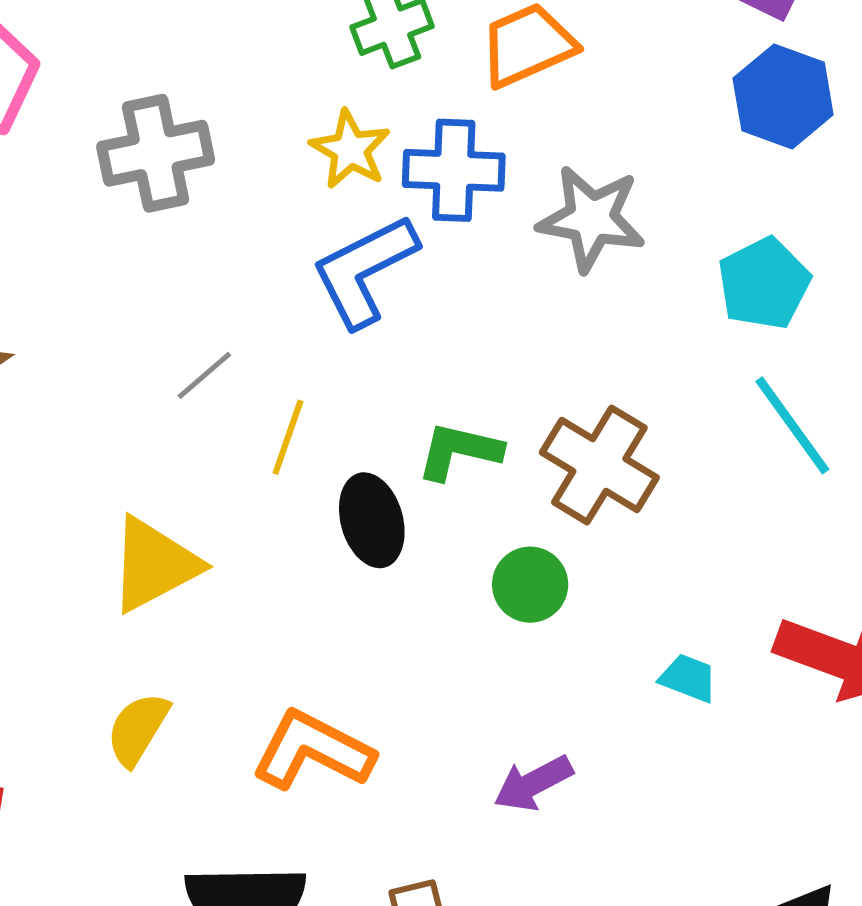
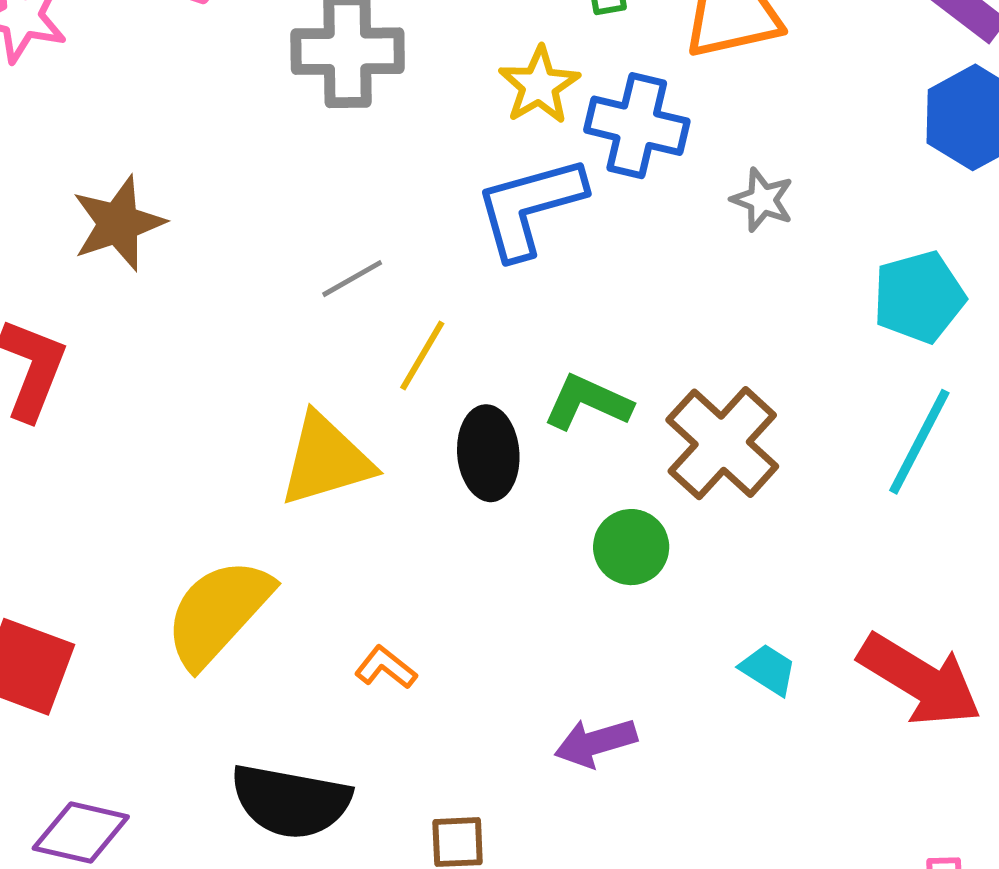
gray star: (591, 219) -> (762, 200), size x0.6
cyan line: (792, 425) -> (919, 442), turned 52
yellow triangle: (154, 564) -> (326, 460), moved
yellow semicircle: (138, 729) -> (218, 612), size x1.6
orange L-shape: (313, 750) -> (386, 667), size x0.5

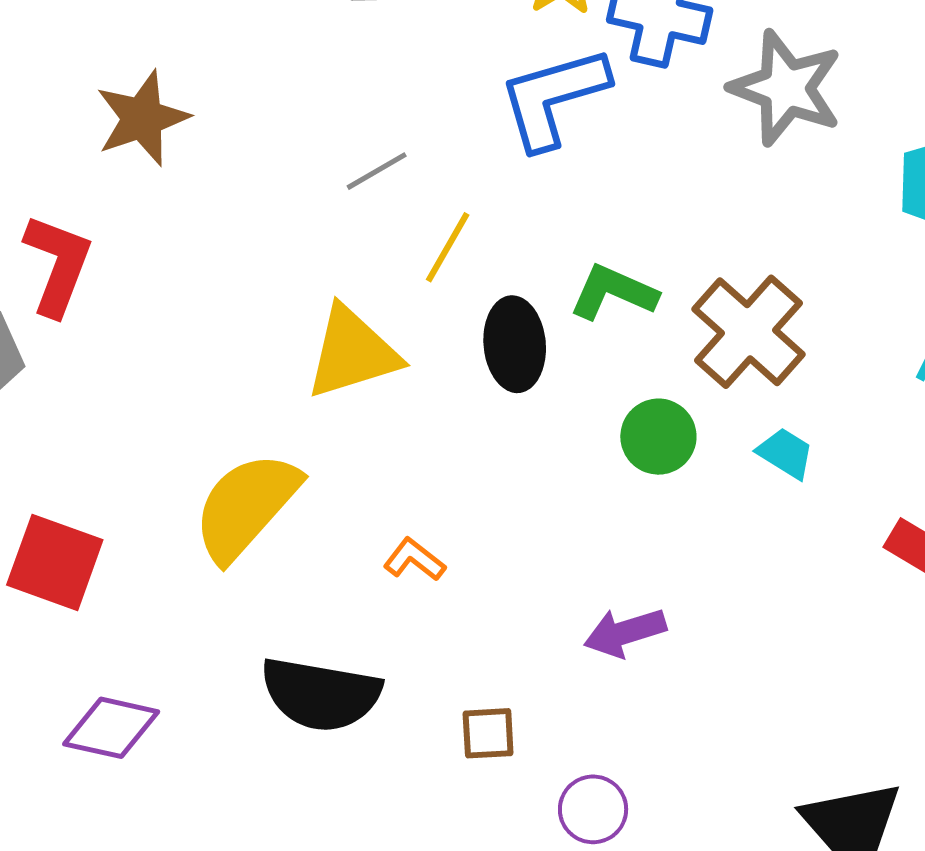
gray star: (762, 200) -> (786, 88), size x1.8
cyan trapezoid: (768, 669) -> (785, 453), moved

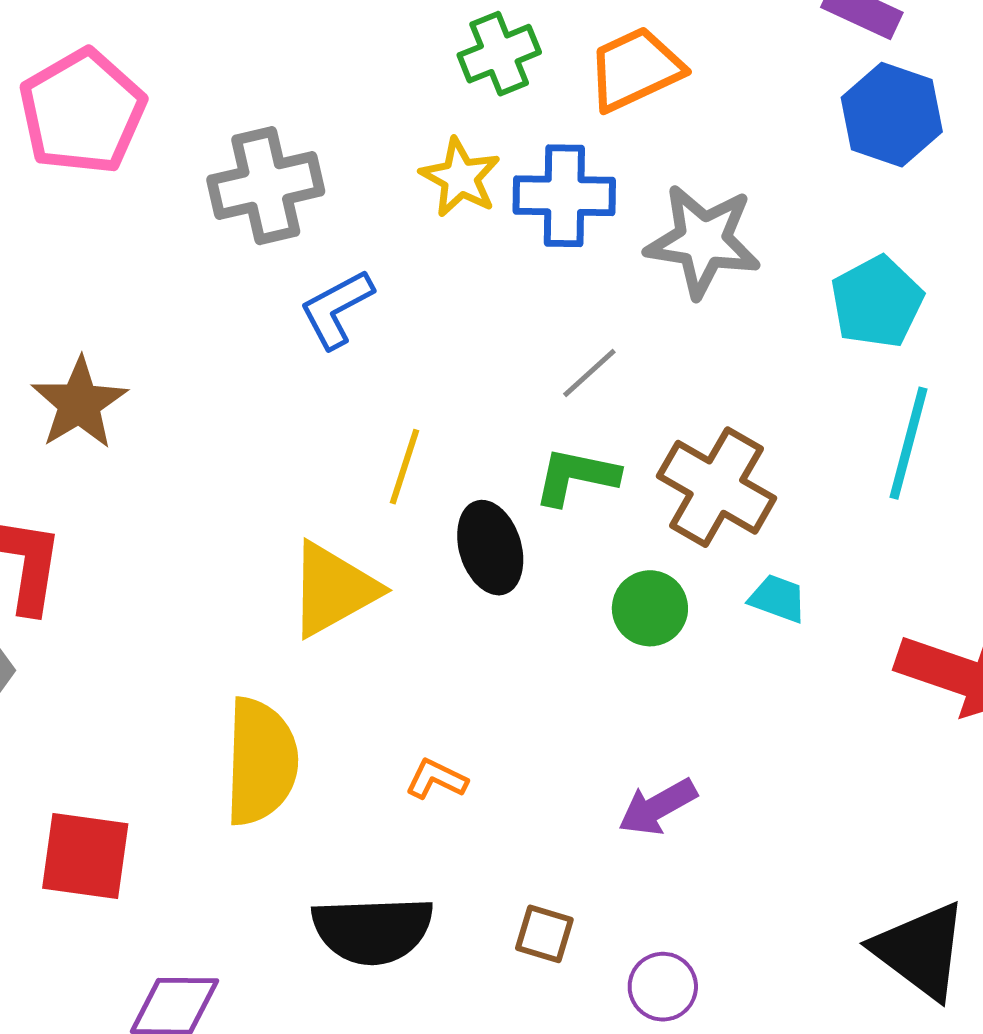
blue L-shape: (553, 98) -> (337, 309), moved, size x0.7
gray line: (377, 171) -> (589, 373), moved
yellow semicircle: (246, 506) -> (261, 762), turned 152
brown square: (488, 733) -> (544, 934), turned 32

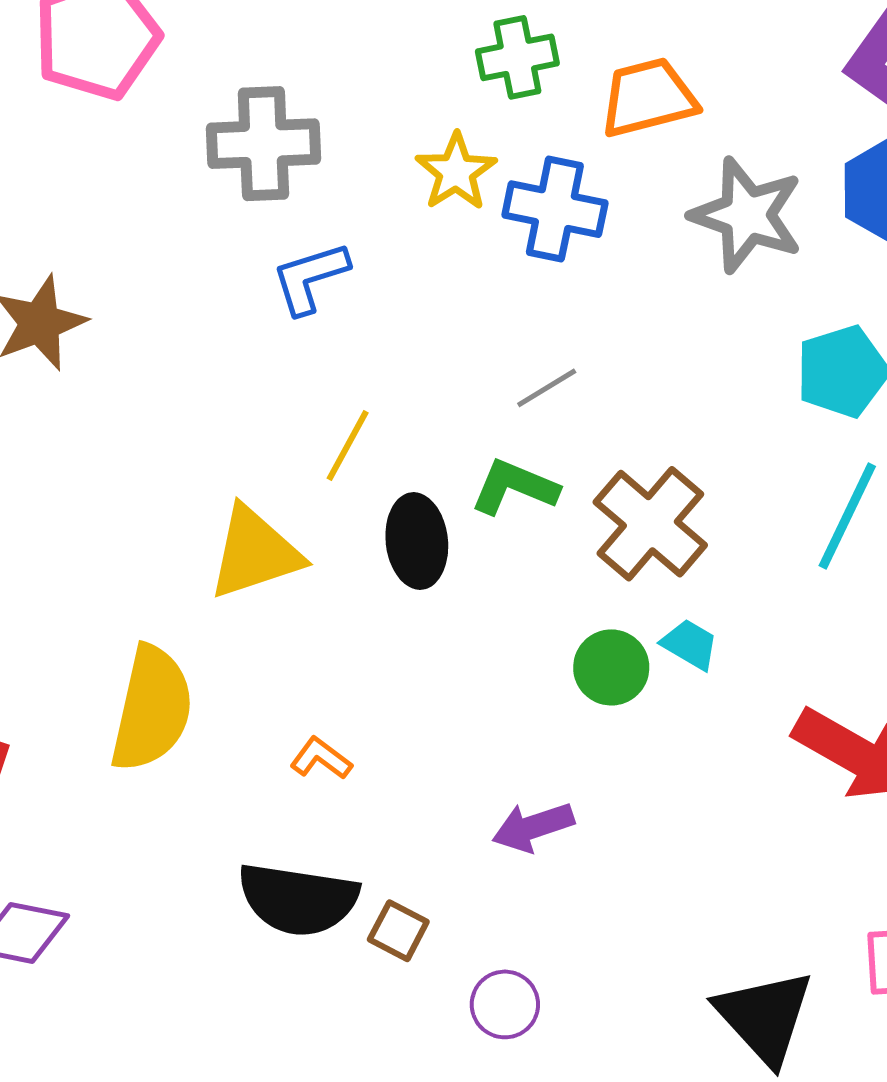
gray star: (703, 241) -> (747, 215), moved
green circle: (650, 608) -> (611, 667), moved
black semicircle: (373, 930) -> (298, 899), moved

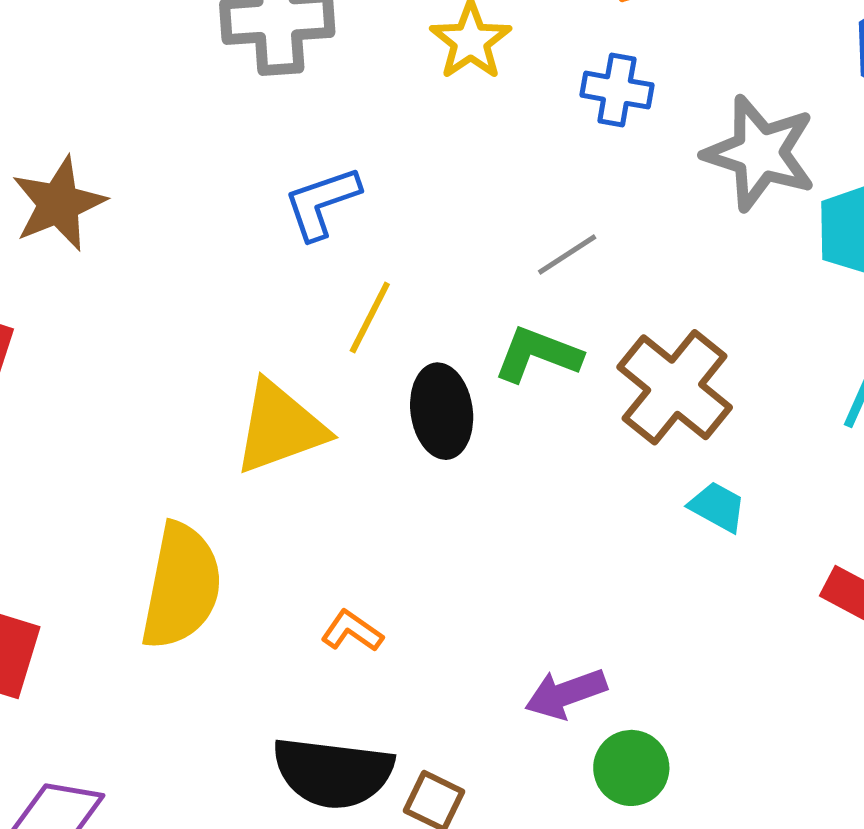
blue cross: (555, 209) -> (617, 90), moved, size x0.7
gray star: (747, 215) -> (760, 153), moved
blue L-shape: (310, 278) -> (322, 203), moved
green circle: (611, 667) -> (631, 768), moved

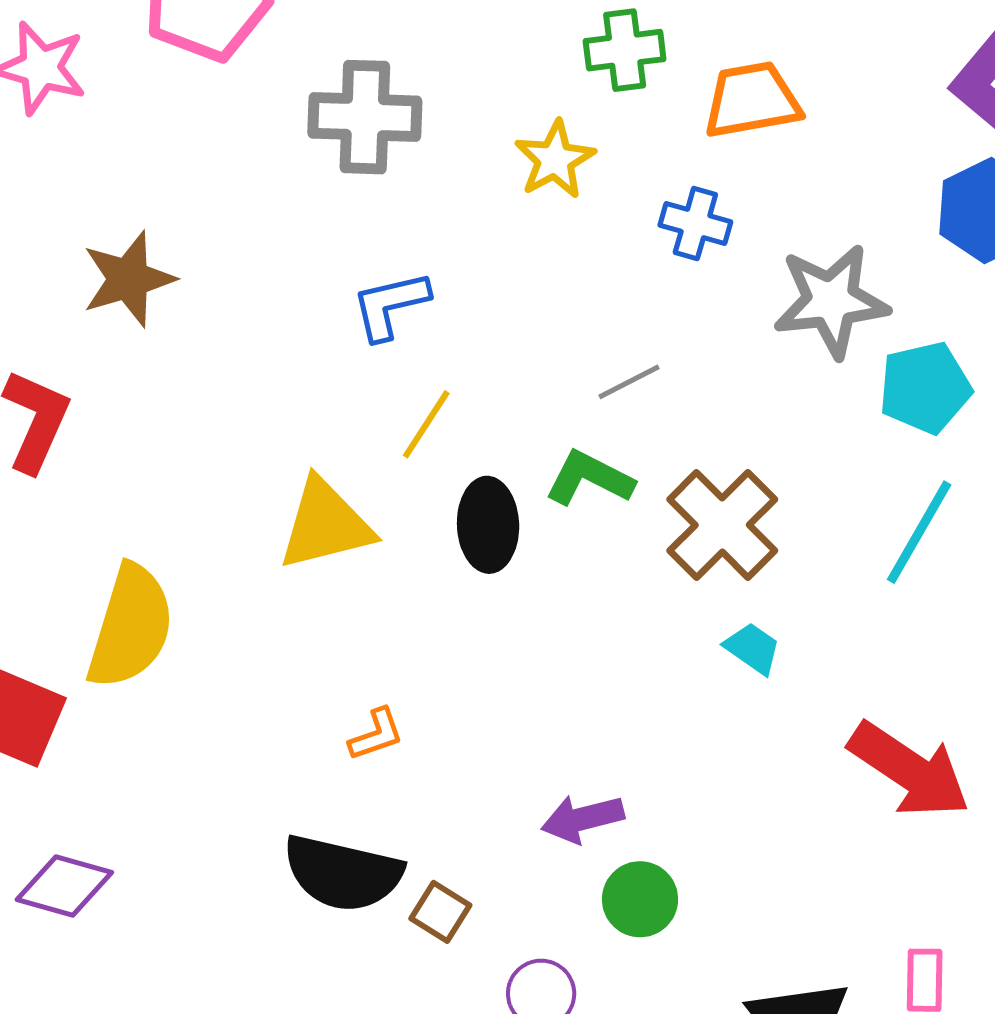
gray star: (760, 153) -> (831, 301), turned -30
yellow semicircle: (181, 586) -> (131, 627), moved
orange L-shape: (352, 631) -> (376, 734), turned 120

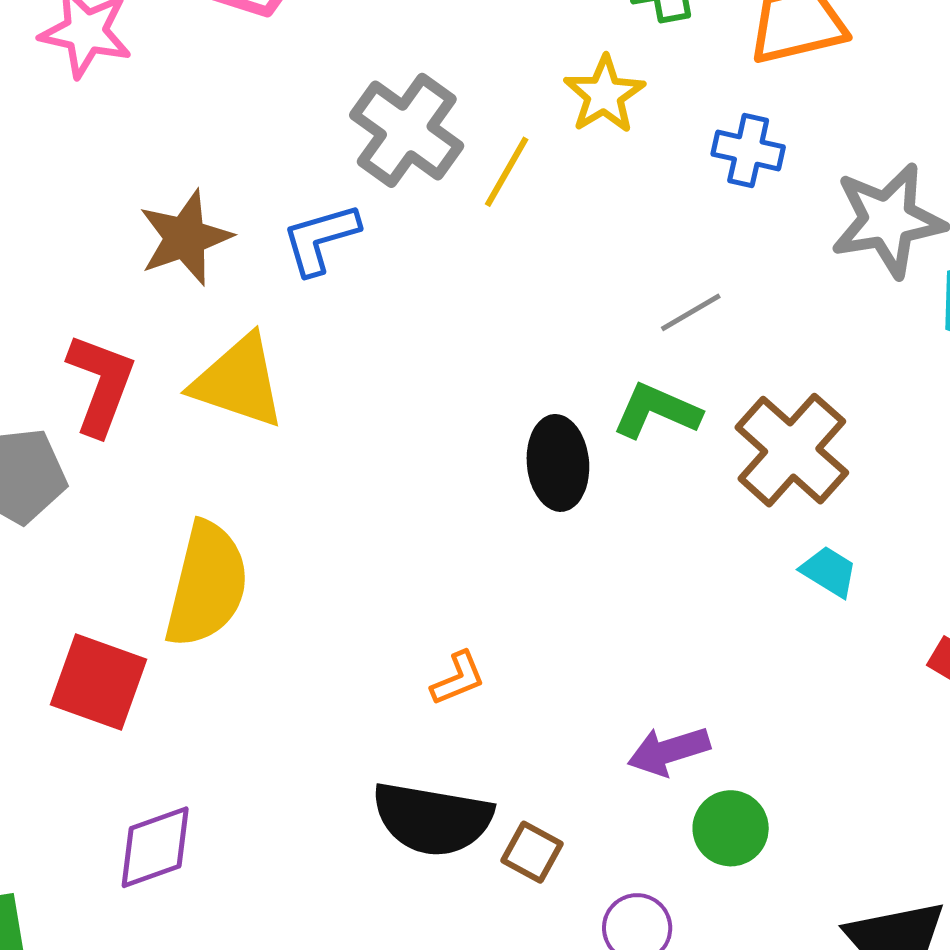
gray cross: (365, 117) -> (407, 130), moved, turned 37
blue L-shape: (390, 305) -> (321, 239), moved
yellow line: (426, 424) -> (507, 172), moved
yellow triangle: (326, 524) -> (239, 382), moved, turned 36
purple diamond: (64, 886) -> (155, 847), turned -32

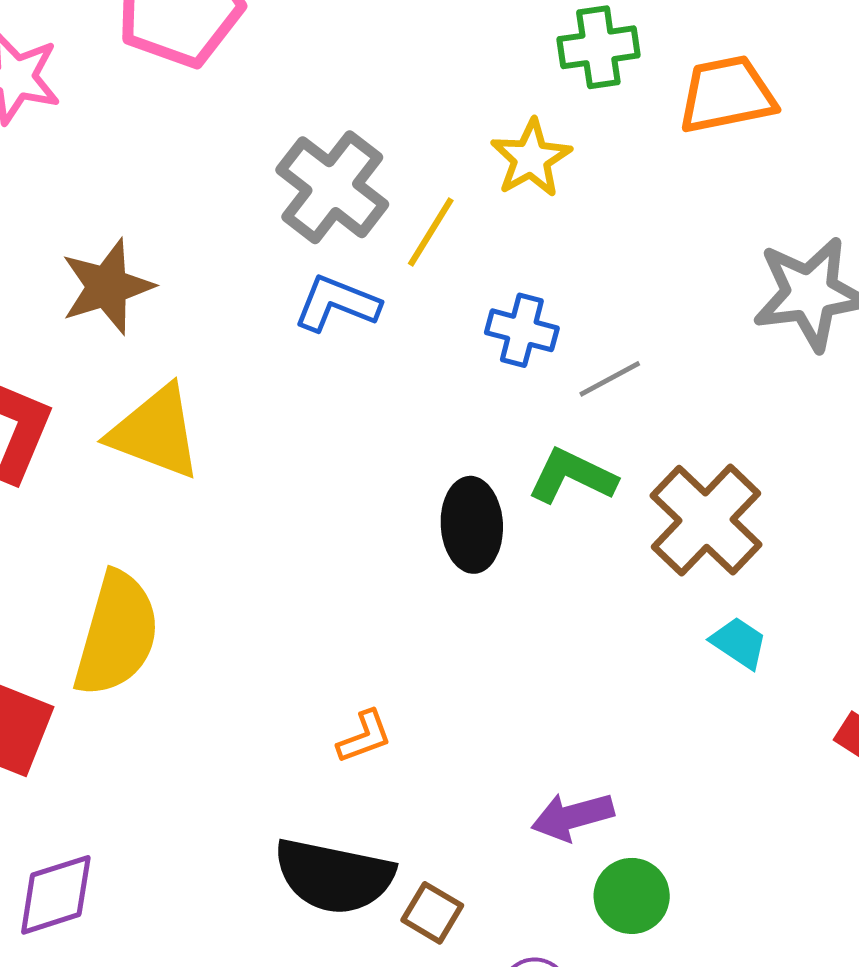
blue cross: (748, 150) -> (522, 330), moved
blue L-shape: (321, 239) -> (337, 304), moved, turned 36

